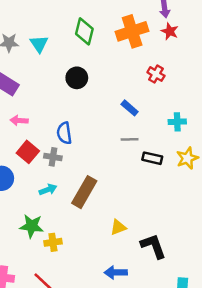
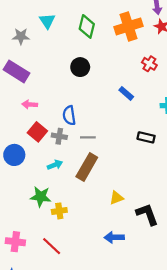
cyan triangle: (39, 44) -> (47, 21), moved
gray line: (130, 139) -> (88, 137), moved

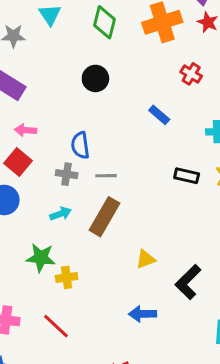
red square: (37, 132) -> (18, 162), moved
black L-shape: (147, 214) -> (188, 282), turned -115

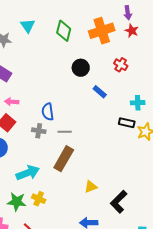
black circle: (95, 78) -> (81, 68), moved
black rectangle: (187, 176) -> (127, 123), moved
cyan arrow: (60, 214) -> (28, 173), moved, size x1.6
green star: (41, 258) -> (17, 202), moved
yellow cross: (67, 277) -> (39, 199), turned 32

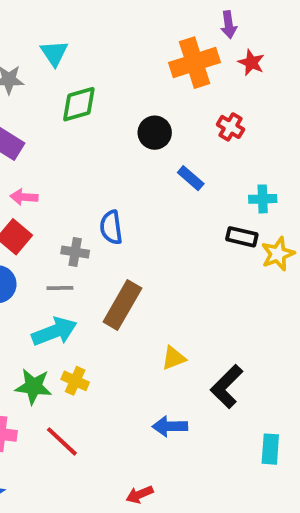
purple arrow: (128, 13) -> (229, 25), moved
green diamond: (64, 31) -> (79, 104), moved, turned 60
blue semicircle: (48, 112) -> (111, 227), moved
gray line: (65, 132) -> (60, 288), moved

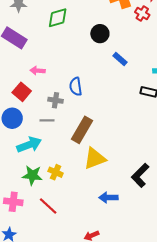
red cross: (230, 127) -> (142, 14), moved
pink arrow: (24, 197) -> (38, 71), moved
cyan arrow: (54, 332) -> (29, 145), moved
yellow triangle: (174, 358) -> (95, 158), moved, size x1.6

